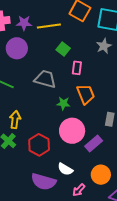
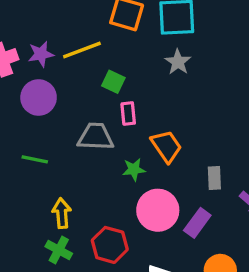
pink rectangle: (77, 68) -> (128, 113), moved

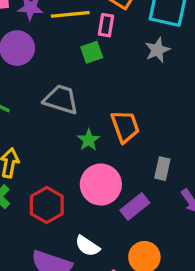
green square: (113, 82) -> (92, 52), turned 30
pink rectangle: (128, 113) -> (106, 25), moved
green star: (134, 169) -> (89, 140), turned 30

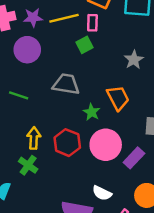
gray star: (157, 50) -> (134, 60), moved
red hexagon: (47, 205) -> (67, 143), moved

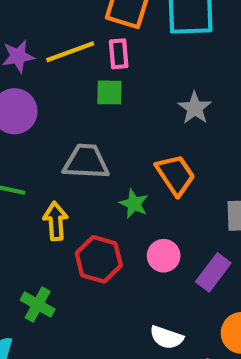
green square: (84, 45) -> (109, 92), turned 35
yellow arrow: (34, 138) -> (56, 221), moved
pink circle: (106, 145) -> (164, 256), size x0.6

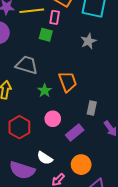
gray star: (195, 108) -> (88, 41), moved
red hexagon: (99, 259) -> (19, 127), moved

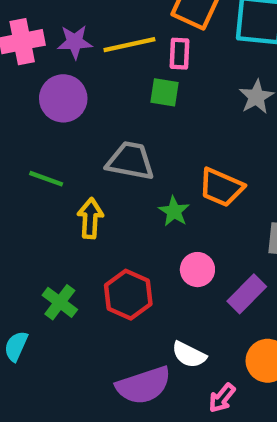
orange trapezoid: (68, 82) -> (221, 187), turned 140
purple semicircle: (22, 170) -> (144, 385), turned -30

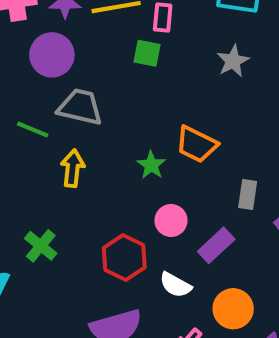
gray trapezoid: (130, 161) -> (80, 107), moved
red hexagon: (128, 295) -> (124, 258), moved
white semicircle: (189, 355) -> (175, 285), moved

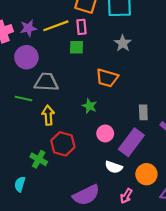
orange trapezoid: (196, 144) -> (107, 78), moved
purple rectangle: (216, 245) -> (131, 142), size x1.4
red hexagon: (124, 258) -> (63, 144), moved

